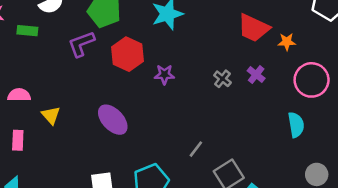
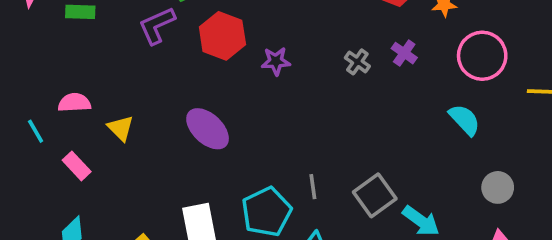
cyan semicircle: (296, 125) -> (464, 120), turned -30
pink rectangle: (18, 140) -> (77, 166), turned -42
gray line: (196, 149) -> (313, 187), moved, turned -42

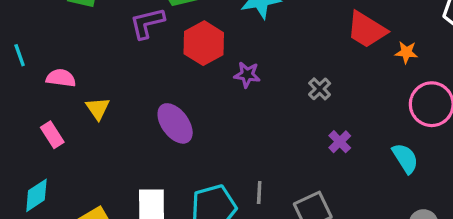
purple cross: (404, 53) -> (340, 142), moved
cyan line: (36, 131) -> (20, 55), moved

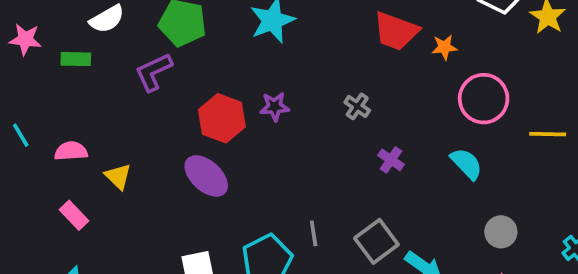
red hexagon: (204, 43) -> (222, 118), moved

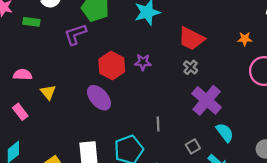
red trapezoid: (396, 31) -> (191, 39), moved
purple cross: (391, 160) -> (207, 100), size x2.0
cyan semicircle: (466, 164) -> (225, 132), moved
gray line: (314, 233) -> (158, 124), moved
gray square: (376, 241) -> (193, 146), size x0.6

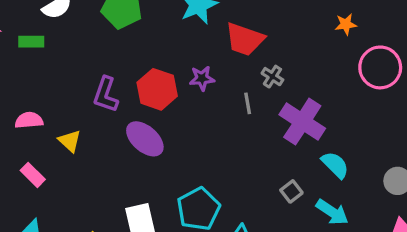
purple L-shape: (75, 34) -> (106, 94), moved, turned -45
red trapezoid: (191, 39) -> (245, 39), moved
gray line: (158, 124) -> (248, 103), moved

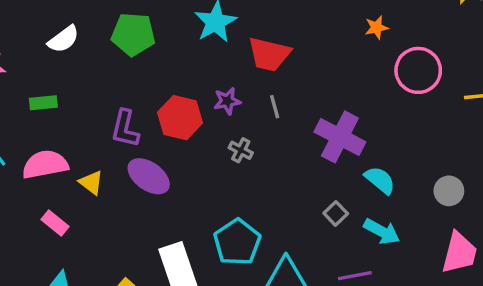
green rectangle: (31, 42) -> (43, 103), moved
gray cross: (272, 77) -> (241, 150), moved
gray line: (248, 103) -> (275, 107), moved
pink semicircle: (29, 120) -> (45, 164), size x1.5
purple ellipse: (145, 139) -> (149, 176), moved

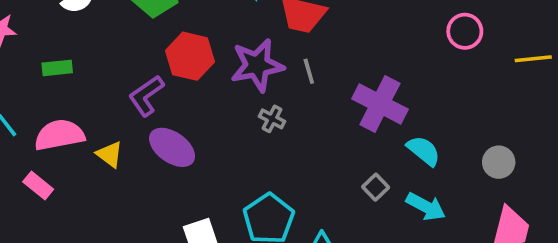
pink circle: (418, 70) -> (465, 31), size x0.7
purple star: (227, 101) -> (257, 65), size x1.8
red hexagon: (180, 118) -> (190, 56), moved
purple L-shape: (125, 129) -> (146, 96), turned 42
pink rectangle: (55, 223) -> (38, 185), moved

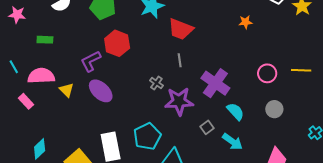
pink circle: (465, 31) -> (267, 73), moved
purple star: (257, 65) -> (179, 101), moved
gray circle: (499, 162) -> (274, 109), moved

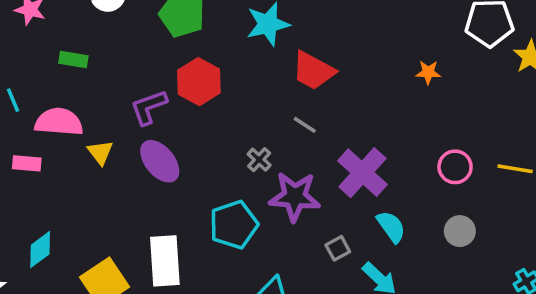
gray line: (180, 60) -> (305, 125), turned -56
pink rectangle: (26, 101) -> (27, 163), turned -49
cyan pentagon: (147, 136) -> (234, 225), moved

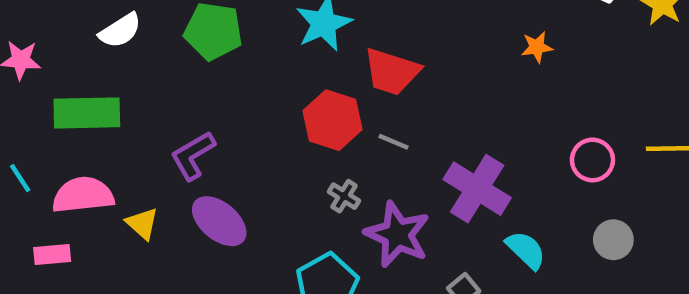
green rectangle: (73, 60) -> (87, 113), size x1.8
red hexagon: (199, 82) -> (333, 120), moved
purple star: (295, 197) -> (397, 234), turned 30

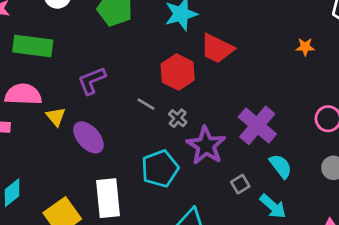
gray line: (393, 142) -> (146, 104), moved
purple ellipse: (219, 221) -> (88, 137), moved

